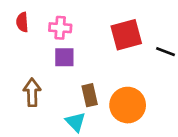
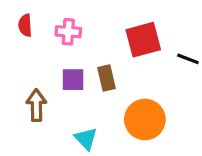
purple square: (64, 57) -> (73, 80), moved
brown rectangle: (90, 95) -> (107, 78), moved

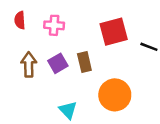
purple square: (73, 80) -> (58, 63), turned -30
brown arrow: (36, 105) -> (29, 65), moved

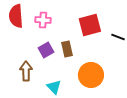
red semicircle: (20, 20) -> (16, 16), size x1.6
brown arrow: (29, 65) -> (26, 71), moved

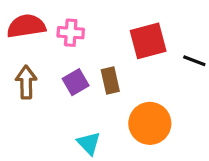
red semicircle: (16, 16) -> (26, 26), turned 85
brown arrow: (26, 71) -> (26, 82), moved

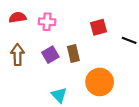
red semicircle: (26, 26) -> (18, 17), size x0.7
red square: (148, 41) -> (98, 27), size x0.7

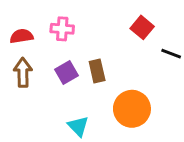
red semicircle: (18, 17) -> (21, 36), moved
red square: (98, 27) -> (142, 27), moved, turned -35

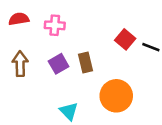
red square: (142, 27) -> (125, 39), moved
red semicircle: (21, 36) -> (19, 19), moved

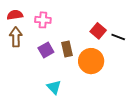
brown arrow: (20, 64) -> (16, 37), moved
orange circle: (116, 96) -> (91, 61), moved

